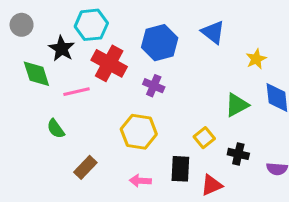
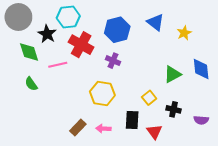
gray circle: (22, 25) -> (18, 17), size x1.6
yellow star: (256, 59) -> (184, 33), moved
green semicircle: (56, 129) -> (31, 84), moved
brown rectangle: (85, 167) -> (78, 127), moved
red triangle: (212, 185) -> (154, 132), turned -42

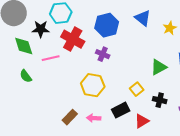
black star: (47, 34) -> (41, 29), turned -30
black rectangle: (132, 120) -> (121, 110), turned 60
red triangle: (154, 132) -> (142, 121), turned 35

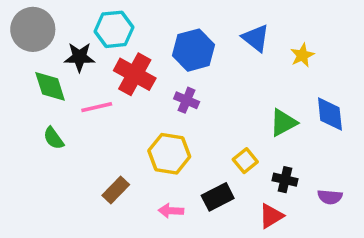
brown rectangle: (70, 117) -> (116, 190), moved
red triangle: (142, 121) -> (271, 216), moved

